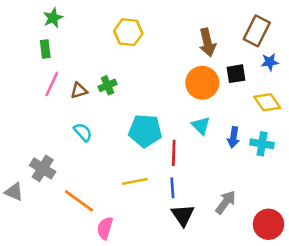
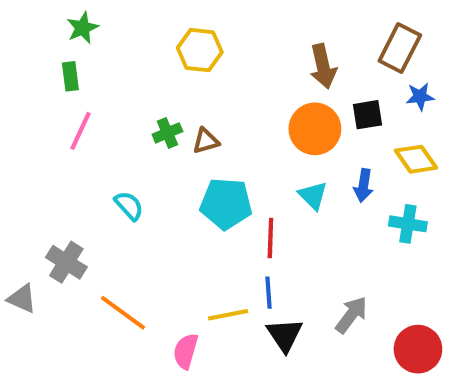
brown triangle: (79, 91) -> (206, 141), moved
blue arrow: (233, 137) -> (363, 185), moved
yellow line: (135, 181) -> (228, 315), moved
pink semicircle: (105, 228) -> (186, 351), moved

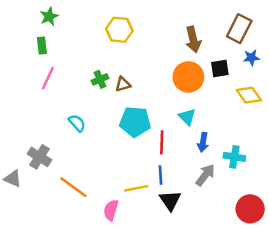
blue arrow: (363, 185) -> (203, 142), moved
cyan cross: (408, 224) -> (234, 157), moved
gray arrow: (351, 315) -> (205, 175), moved

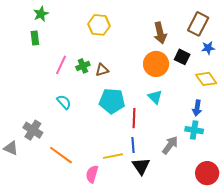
black square: (220, 68) -> (182, 57), turned 35
pink line: (48, 78) -> (61, 65), moved
blue arrow: (203, 142) -> (197, 108), moved

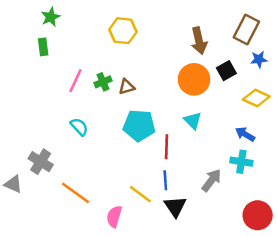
black square: (182, 57) -> (226, 71), turned 35
yellow diamond: (206, 79) -> (256, 98), turned -30
blue arrow: (197, 108) -> (245, 134), turned 112
yellow line: (113, 156) -> (140, 194), turned 48

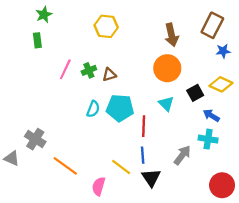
black square: (226, 71) -> (195, 93), moved
cyan semicircle: (79, 127) -> (93, 109), moved, turned 63

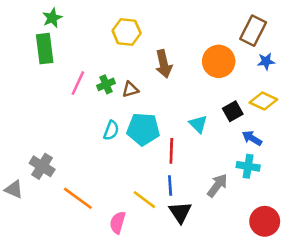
brown arrow: (172, 35) -> (164, 64), moved
green rectangle: (37, 40) -> (45, 49), size x1.6
orange circle: (167, 68) -> (219, 61), moved

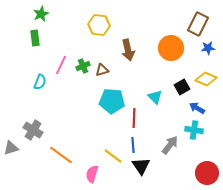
green rectangle: (45, 49) -> (35, 38), size x0.7
cyan semicircle: (111, 130) -> (40, 82), moved
gray triangle: (14, 189) -> (11, 148), turned -42

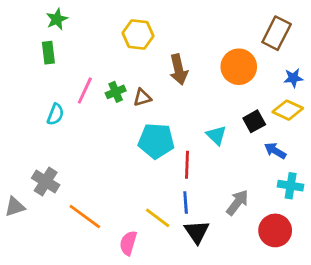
blue star: (208, 48) -> (293, 78), moved
cyan cross: (194, 130) -> (291, 186), moved
red circle: (207, 173) -> (275, 230), moved

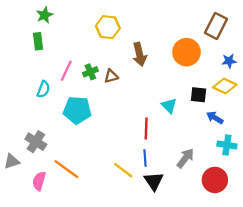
black square: (254, 121) -> (198, 95), turned 35
cyan pentagon: (156, 141) -> (77, 110), moved
pink semicircle: (128, 243) -> (39, 181), moved

